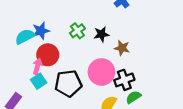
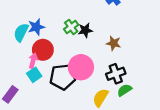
black star: (101, 34) -> (85, 30), moved
cyan semicircle: (25, 37) -> (21, 32), turned -36
pink circle: (101, 72) -> (81, 67), moved

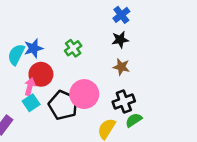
black star: (85, 30) -> (120, 40), moved
black pentagon: (62, 77) -> (63, 105), turned 30

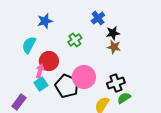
blue cross: (121, 15) -> (98, 18), moved
blue star: (34, 48) -> (45, 21), moved
brown star: (121, 67) -> (114, 47), moved

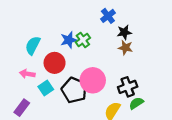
blue star: (45, 21) -> (69, 40), moved
pink arrow: (40, 71) -> (27, 74), moved, turned -96

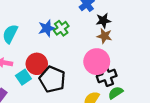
red circle: (55, 63) -> (37, 64), moved
pink circle: (93, 80) -> (97, 62), moved

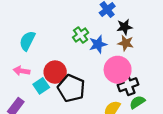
blue star: (47, 28) -> (98, 44), moved

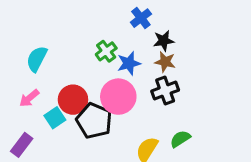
pink circle: (118, 70) -> (118, 97), moved
pink arrow: (22, 71) -> (29, 98), turned -49
black cross: (128, 85) -> (165, 91), moved

